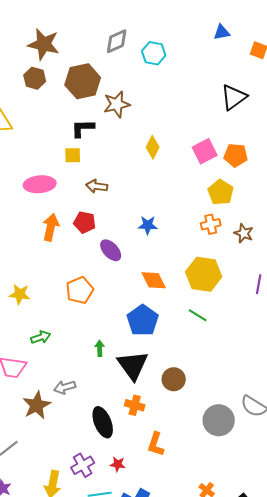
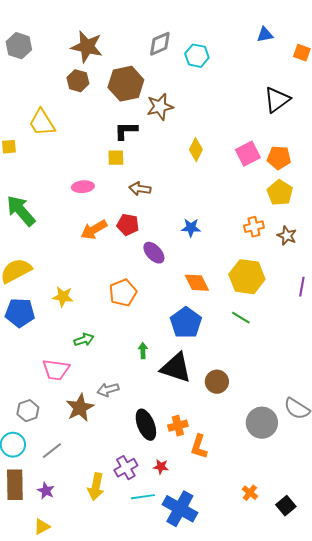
pink ellipse: (40, 184) -> (83, 187), size x0.7
yellow pentagon: (221, 192) -> (280, 193), moved
orange arrow: (51, 227) -> (94, 230), turned -132
black triangle: (133, 365) -> (176, 368), turned -36
orange cross: (135, 405) -> (178, 426), moved, turned -30

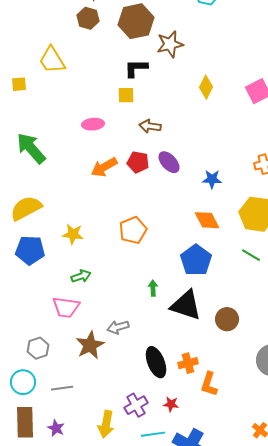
blue star: (191, 228) -> (212, 179), moved
purple ellipse: (154, 253) -> (169, 162), moved
green arrow: (84, 340) -> (81, 276), moved
gray line: (52, 451) -> (62, 388), turned 30

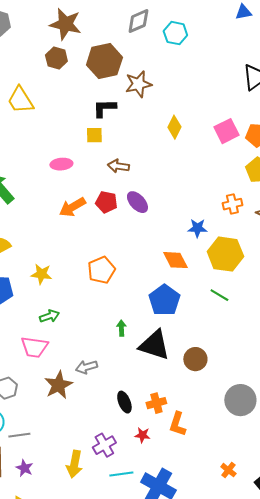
blue star: (212, 179) -> (197, 228), moved
black ellipse: (156, 362) -> (124, 402), size x0.7
gray line: (62, 388) -> (19, 435), moved
red star: (171, 404) -> (142, 435), moved

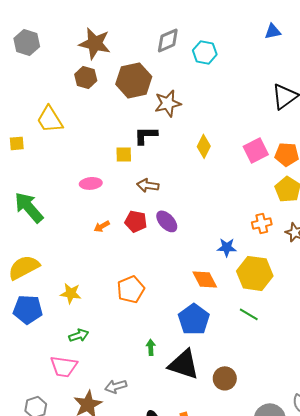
black L-shape: (104, 108) -> (146, 135), moved
orange arrow: (72, 207) -> (102, 226), size x0.6

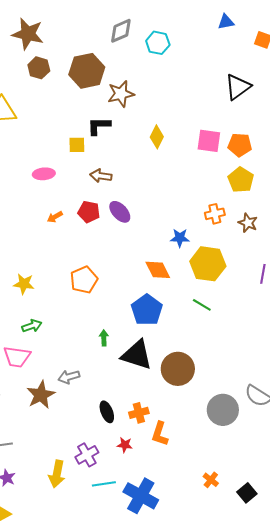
brown star: (95, 43) -> (28, 34), moved
pink square: (256, 150) -> (209, 141), turned 35
brown circle: (225, 378) -> (178, 369), size x1.4

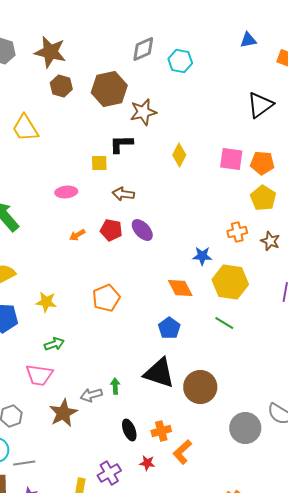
blue pentagon: (147, 310) -> (169, 328), size x0.7
green arrow: (104, 338) -> (115, 386), moved
orange L-shape: (160, 434) -> (182, 452), turned 30

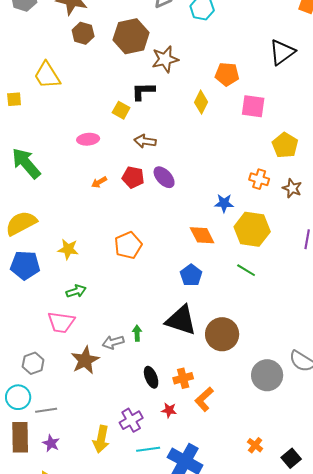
yellow square: (99, 163) -> (121, 110), turned 30
orange pentagon: (262, 163) -> (227, 74), moved
orange cross: (237, 232) -> (259, 179), turned 30

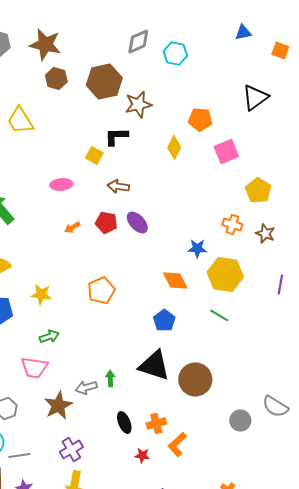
pink square: (253, 106) -> (226, 151), turned -30
gray circle: (267, 375) -> (240, 420), size x0.7
purple cross: (131, 420) -> (71, 449), moved

